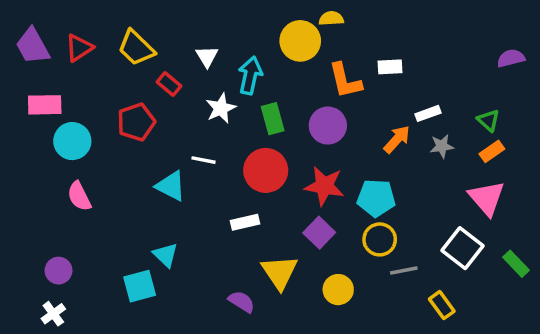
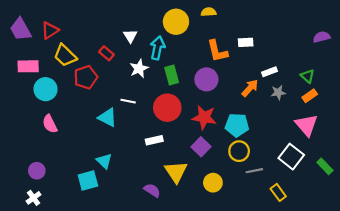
yellow circle: (300, 41) -> (176, 22), moved
yellow trapezoid: (136, 48) -> (65, 55), moved

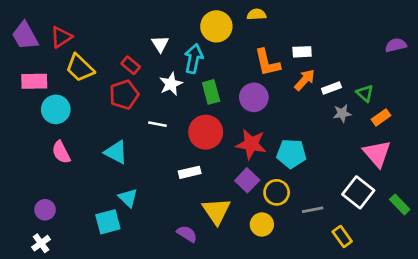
green triangle: (308, 76) -> (365, 93), moved
red pentagon: (86, 77) -> (124, 95), moved
orange arrow: (250, 88) -> (305, 80), moved
cyan triangle: (107, 117) -> (116, 152), moved
yellow circle: (239, 151) -> (277, 192), moved

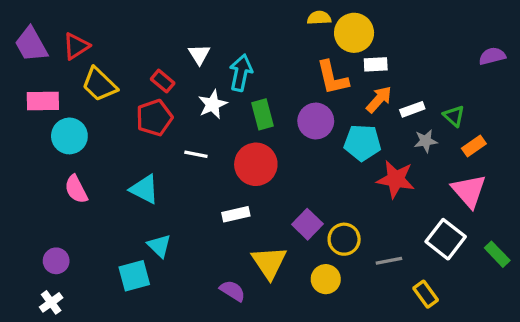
yellow circle: (216, 26) -> (354, 33), moved
red star: (251, 144) -> (396, 179), moved
cyan pentagon: (291, 154) -> (362, 143), moved

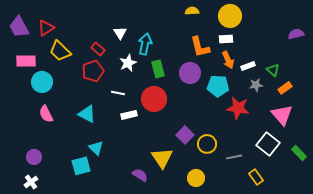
yellow circle: (354, 33) -> (230, 16), moved
orange arrow: (379, 99) -> (228, 60), turned 114
white rectangle: (236, 214) -> (129, 115), moved
yellow circle: (326, 279) -> (196, 178), moved

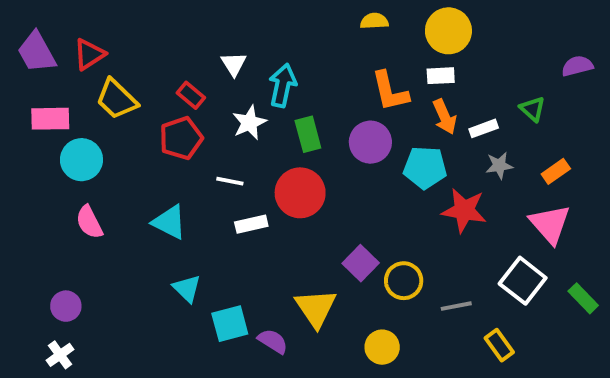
green triangle: (273, 70) -> (532, 109), moved
cyan square: (81, 166) -> (230, 324), moved

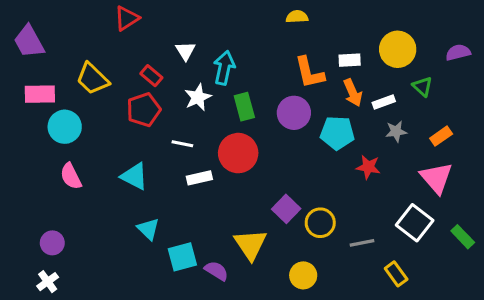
yellow circle: (448, 31) -> (398, 49), moved
red triangle: (89, 54) -> (127, 18), moved
red star: (464, 210) -> (368, 167), size x0.7

